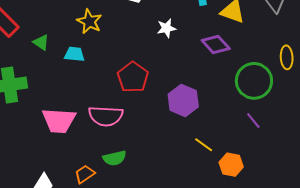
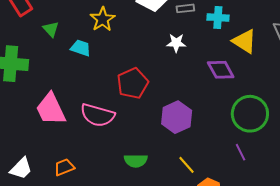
pink trapezoid: (59, 121) -> (51, 109), turned 48
green semicircle: (115, 158) -> (136, 161), moved

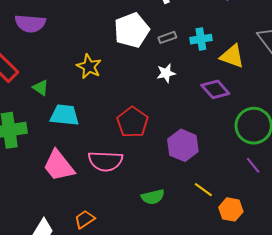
cyan trapezoid: (81, 48) -> (64, 115), moved, size x1.4

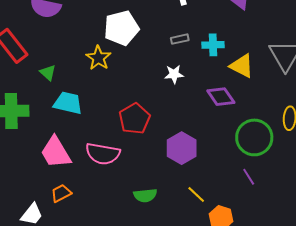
white pentagon: (132, 30) -> (121, 28), moved
orange trapezoid: (85, 219) -> (61, 193), moved

